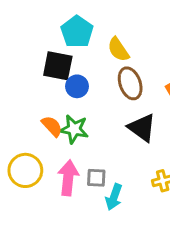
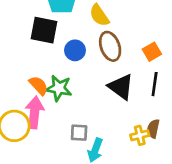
blue circle: (77, 86) -> (75, 50), moved
pink arrow: (68, 178) -> (35, 112), moved

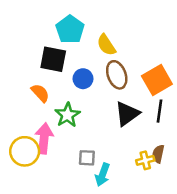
orange square: (152, 52) -> (157, 80), size x1.6
orange semicircle: (39, 85) -> (40, 93), moved
black triangle: (121, 87) -> (127, 114), turned 48
green star: (59, 88) -> (67, 115), turned 30

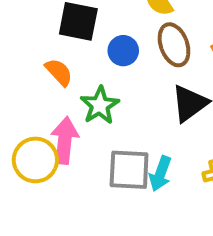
gray square: (87, 158) -> (129, 170), size x1.6
cyan arrow: (102, 175) -> (160, 174), moved

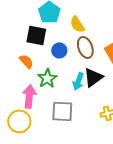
yellow circle: (35, 160) -> (19, 121), moved
cyan arrow: (160, 174) -> (78, 81), moved

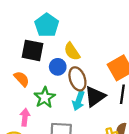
yellow semicircle: (77, 24) -> (72, 51), moved
brown ellipse: (85, 47) -> (77, 79), moved
pink arrow: (29, 96) -> (25, 117), size x0.7

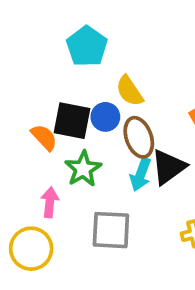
black square: (33, 50) -> (72, 121), moved

